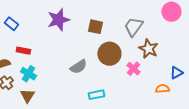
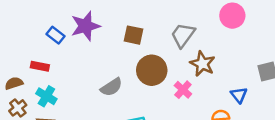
blue rectangle: (11, 24) -> (56, 35), moved
blue triangle: (176, 73) -> (239, 95), turned -40

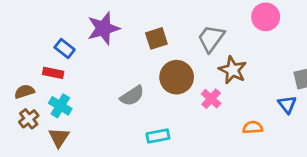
blue rectangle: (56, 35) -> (65, 48), moved
brown square: (134, 35) -> (156, 38), turned -30
blue triangle: (239, 95) -> (287, 104), moved

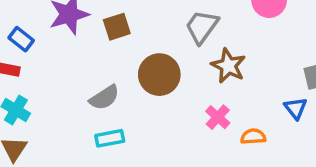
brown square: (156, 38) -> (117, 27), moved
pink cross: (211, 99) -> (218, 117), moved
cyan rectangle: (158, 136) -> (110, 138), moved

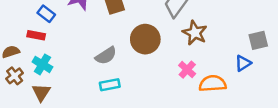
blue triangle: (296, 108) -> (243, 63), turned 36
orange semicircle: (253, 137) -> (213, 84), size x1.5

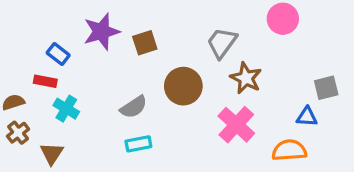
blue triangle: (243, 63) -> (307, 117), turned 36
cyan cross: (42, 64) -> (66, 109), moved
pink cross: (187, 70) -> (236, 125), size x1.6
orange semicircle: (213, 84) -> (289, 150), moved

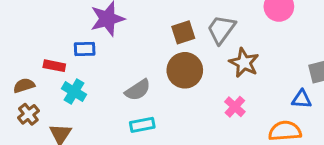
brown square: (145, 43) -> (183, 32), moved
blue rectangle: (58, 54) -> (85, 49), moved, turned -40
pink cross: (236, 125) -> (235, 107), size x0.6

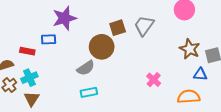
brown star: (244, 63) -> (190, 49), moved
brown circle: (185, 70) -> (102, 47), moved
cyan cross: (74, 92) -> (29, 78), moved, turned 35

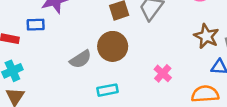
brown circle: (102, 47) -> (113, 46), moved
cyan rectangle: (89, 92) -> (108, 90), moved

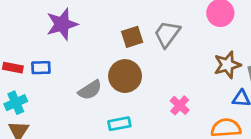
blue rectangle: (36, 25) -> (41, 68), moved
brown star: (206, 36) -> (227, 65), turned 30

